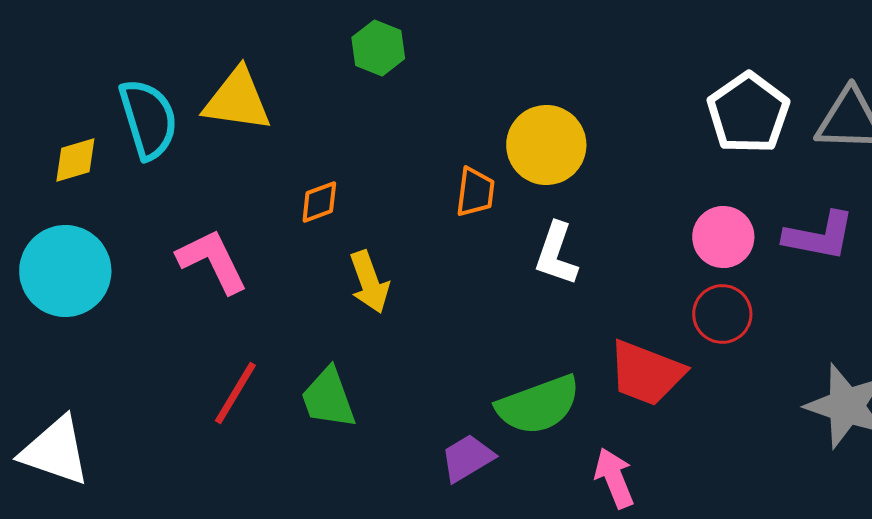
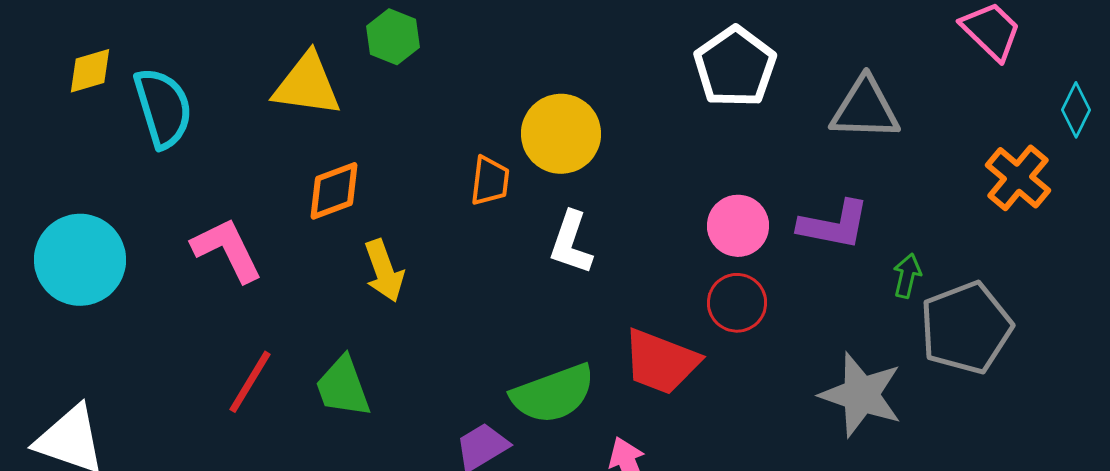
yellow triangle: (237, 100) -> (307, 85), moved
white pentagon: (748, 113) -> (735, 67), moved
yellow diamond: (75, 160) -> (90, 71), moved
orange diamond: (319, 202) -> (334, 191), size x1.4

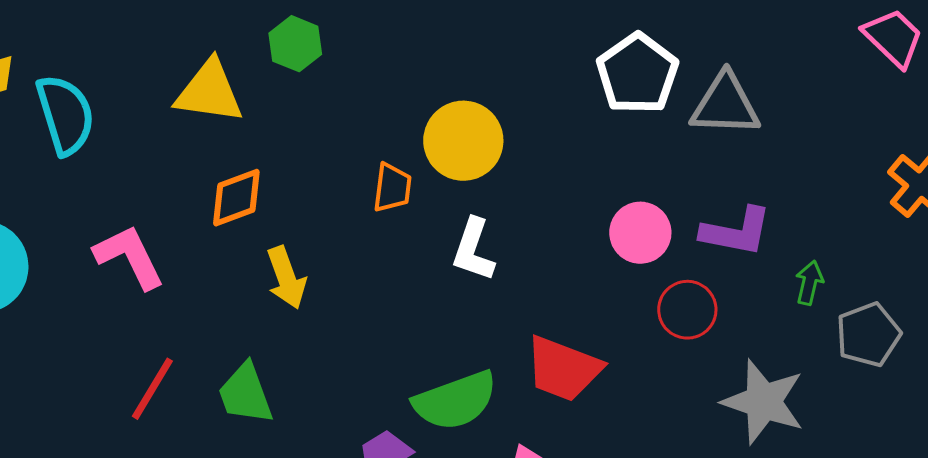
gray triangle: (865, 109) -> (725, 105), moved
red circle: (737, 303) -> (687, 310), moved
gray pentagon: (966, 328) -> (868, 335), size x0.7

